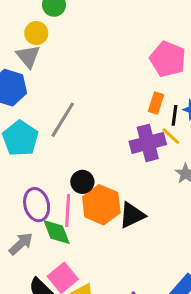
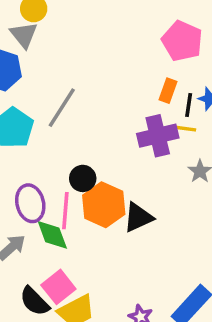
yellow line: (171, 136) -> (184, 128), turned -36

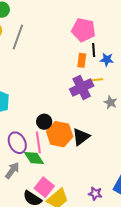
black line: (189, 105) -> (94, 50), moved
gray line: (62, 108) -> (18, 37), moved

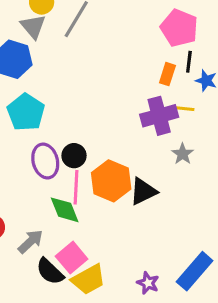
gray star: (110, 102) -> (183, 154), moved
black circle: (44, 122) -> (74, 156), moved
purple ellipse: (17, 143) -> (45, 161), moved
gray arrow: (12, 170) -> (30, 241), moved

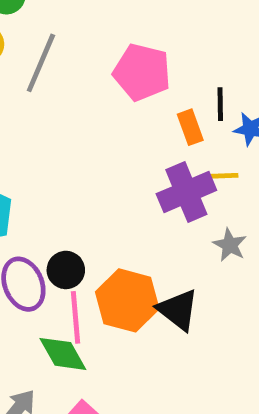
pink pentagon: (179, 28) -> (142, 72), moved
orange rectangle: (167, 74) -> (190, 127), turned -30
black triangle: (143, 191) -> (178, 310), turned -48

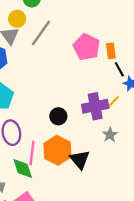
black line: (220, 104) -> (119, 69), turned -40
orange rectangle: (190, 127) -> (111, 51), moved
yellow line: (222, 176) -> (113, 102), turned -56
black circle: (66, 270) -> (58, 116), moved

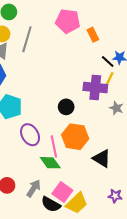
pink pentagon: (86, 47) -> (68, 21), moved
black line: (119, 69) -> (108, 61), moved
purple cross: (95, 106) -> (95, 88), turned 35
black triangle: (80, 159) -> (102, 158), moved

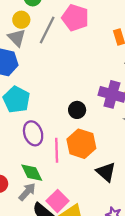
pink pentagon: (68, 21) -> (75, 18), moved
green diamond: (50, 163) -> (32, 173), moved

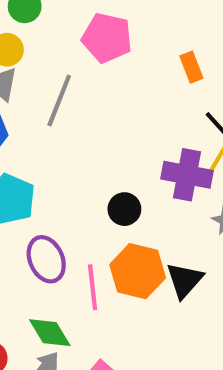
gray line: (47, 30) -> (59, 100), moved
black triangle: (106, 172) -> (185, 280), moved, turned 35

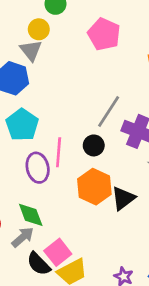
gray line: (59, 100) -> (109, 112), moved
pink line: (93, 287) -> (59, 152), moved

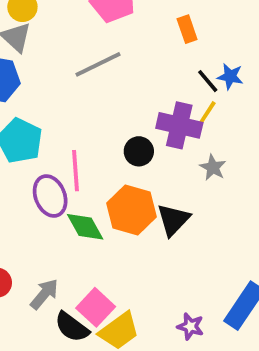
gray line: (109, 112) -> (98, 64), moved, turned 40
black circle: (94, 145) -> (139, 151), moved
green diamond: (31, 215) -> (85, 227), moved

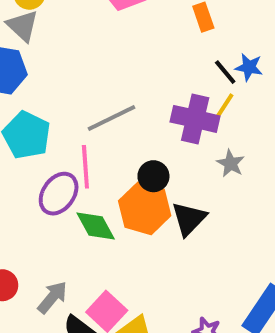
gray line: (98, 64) -> (112, 118), moved
black circle: (139, 151) -> (153, 176), moved
purple ellipse: (50, 196) -> (59, 194), turned 57

